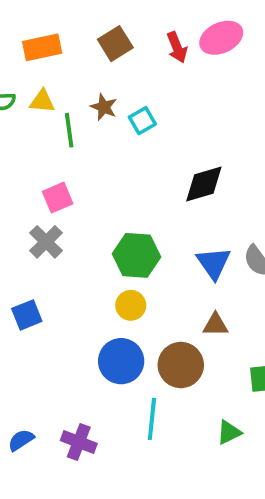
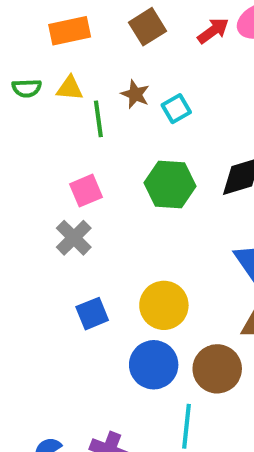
red arrow: (177, 47) -> (213, 31), turned -104
green hexagon: (137, 255) -> (170, 184), moved
yellow circle: (131, 305) -> (164, 305), size x1.5
blue square: (27, 315) -> (92, 314), moved

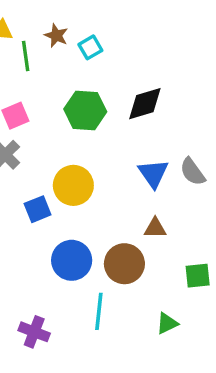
yellow circle: (164, 305) -> (73, 185), moved
blue square: (92, 314) -> (38, 209), moved

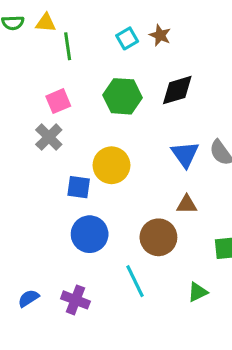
brown star: (56, 36) -> (160, 35), moved
blue square: (38, 209) -> (79, 187), turned 30
blue circle: (72, 260) -> (90, 234), moved
cyan line: (99, 311) -> (135, 281), turned -32

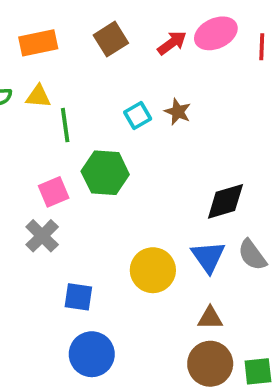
black diamond: (177, 90) -> (225, 201), moved
green hexagon: (122, 96) -> (105, 173), moved
yellow circle: (111, 165) -> (153, 270), moved
brown circle: (158, 237) -> (210, 364), moved

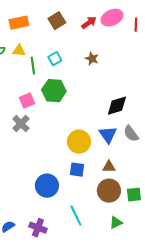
cyan square: (138, 115) -> (55, 59), moved
blue square: (78, 297) -> (77, 170), moved

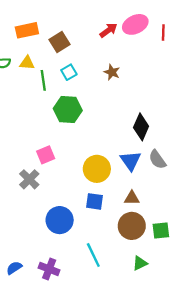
brown square: (57, 21) -> (60, 42), moved
pink square: (27, 101) -> (46, 155), moved
black diamond: (117, 106) -> (141, 127), turned -50
gray cross: (21, 124) -> (29, 179), moved

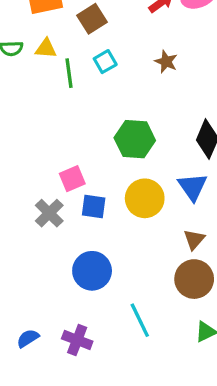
green hexagon: (68, 109) -> (135, 139), moved
brown triangle: (132, 198) -> (194, 239), turned -49
blue square: (95, 201) -> (94, 207), moved

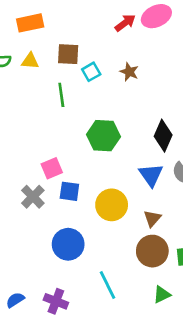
brown square: (92, 19) -> (68, 54), moved, turned 35
cyan square: (105, 62) -> (91, 72), moved
green line: (69, 73) -> (61, 95), moved
yellow circle: (145, 198) -> (112, 205), moved

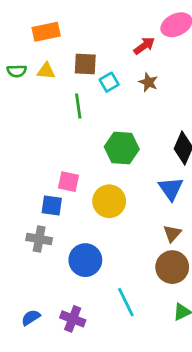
red arrow: (125, 23) -> (144, 46), moved
pink square: (52, 168) -> (69, 182), turned 35
blue square: (69, 191) -> (52, 205), moved
gray cross: (33, 197) -> (39, 239), moved, turned -35
yellow circle: (112, 205) -> (109, 201), moved

